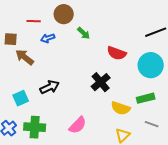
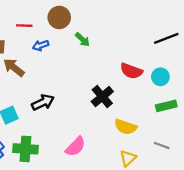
red semicircle: (117, 53) -> (131, 71), moved
cyan circle: (151, 65) -> (160, 77), size x0.6
green rectangle: (146, 98) -> (166, 106), moved

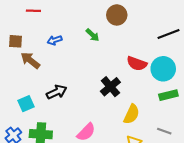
brown circle: (59, 17) -> (117, 15), moved
red line: (24, 26) -> (33, 11), moved
cyan circle: (160, 77) -> (163, 69), size x1.5
yellow semicircle: (126, 127) -> (132, 114), turned -84

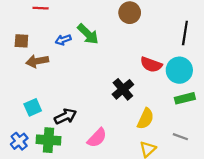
black line: (168, 34) -> (185, 33), turned -60
green arrow: (93, 35) -> (88, 34), moved, size x1.5
brown arrow: (30, 60) -> (37, 61), turned -48
black arrow: (57, 92) -> (65, 116), moved

